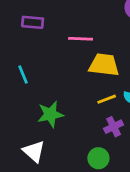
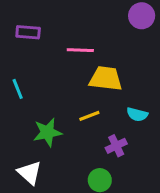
yellow line: (107, 99) -> (89, 116), moved

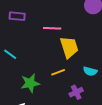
yellow trapezoid: (106, 79) -> (69, 47), turned 65
cyan line: (18, 89) -> (10, 54), turned -32

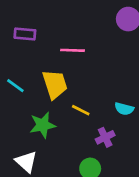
yellow trapezoid: (69, 47) -> (55, 84), moved
yellow line: (58, 72) -> (81, 110), turned 48

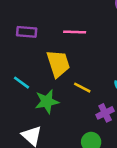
purple rectangle: (25, 34) -> (27, 32), moved
cyan line: (15, 86) -> (22, 83), moved

